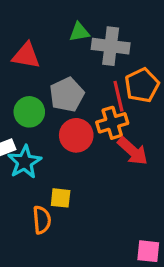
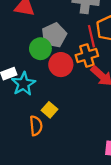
green circle: (29, 112) -> (40, 49), moved
yellow square: (61, 198) -> (50, 110), turned 35

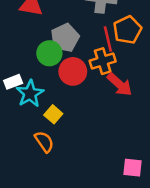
yellow square: (50, 110) -> (53, 114), moved
orange semicircle: (36, 126) -> (44, 142), turned -30

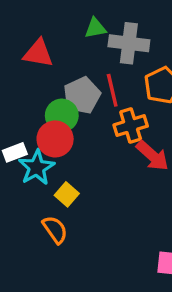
red line: (108, 39) -> (112, 90), moved
red circle: (73, 71) -> (55, 139), moved

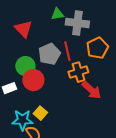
red triangle: (38, 53) -> (23, 29), turned 36
green circle: (62, 115) -> (25, 66), moved
cyan star: (37, 167) -> (22, 120), moved, turned 30

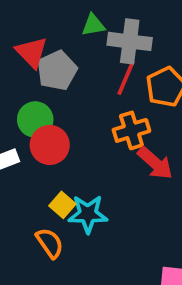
red line: (67, 51) -> (126, 78), moved, turned 36
gray pentagon: (49, 54) -> (57, 70), moved
cyan star: (22, 120) -> (88, 214), moved

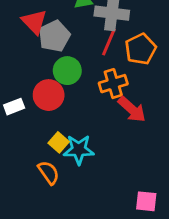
green circle: (35, 120) -> (67, 71), moved

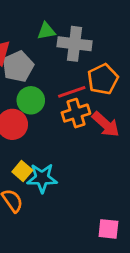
red line: (109, 42) -> (72, 92), moved, turned 48
red arrow: (132, 109) -> (106, 124), moved

